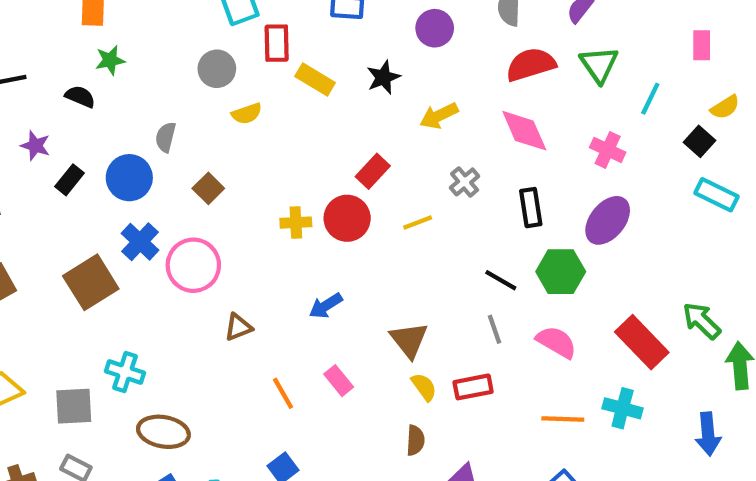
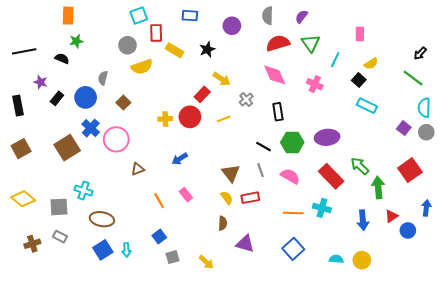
yellow semicircle: (247, 114) -> (142, 67), size x1.5
yellow arrow: (439, 116) -> (222, 79), moved, turned -120
purple ellipse: (608, 220) -> (327, 137), moved, turned 45
brown triangle: (409, 340) -> (231, 173), moved

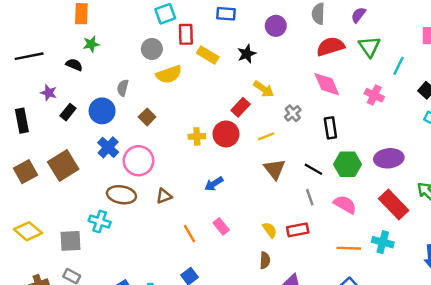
brown square: (67, 148) -> (63, 166), moved
brown triangle: (231, 173) -> (275, 169), moved
brown ellipse: (102, 219) -> (121, 195), moved

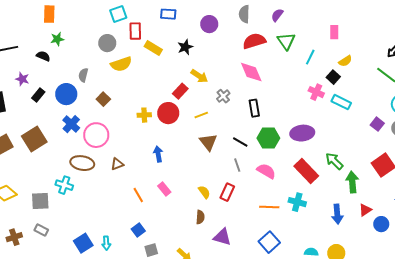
pink cross: (374, 95) -> (316, 92), moved
blue arrow: (214, 184) -> (158, 154), turned 112
red rectangle: (298, 230) -> (227, 192), turned -54

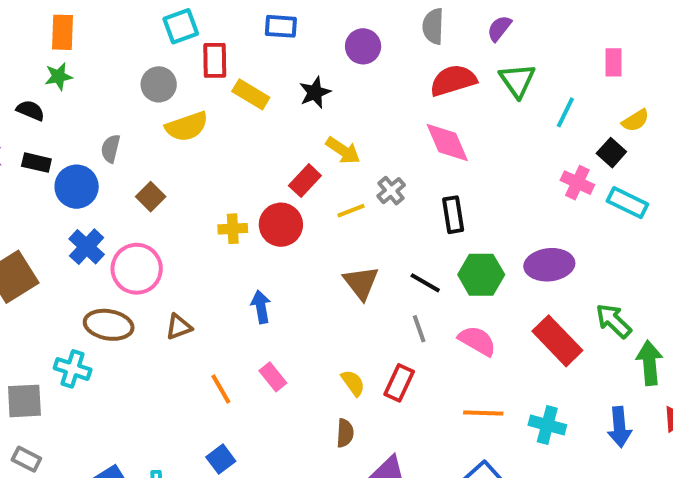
orange rectangle: (49, 14) -> (63, 32), moved
black rectangle: (38, 95) -> (36, 163), moved, turned 64
yellow line: (201, 115) -> (351, 211), moved
cyan cross: (297, 202) -> (547, 425), moved

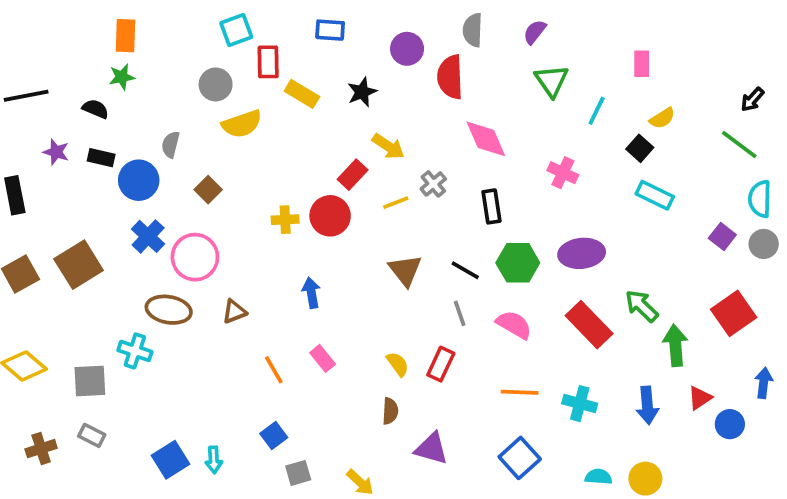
red semicircle: (453, 80) -> (450, 77), moved, turned -75
pink cross: (577, 183) -> (563, 173), moved

